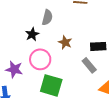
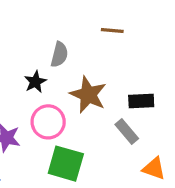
brown star: (65, 42) -> (88, 95), size x1.6

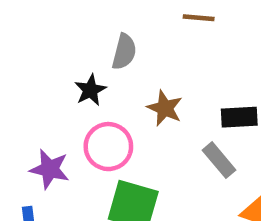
brown star: (88, 95) -> (165, 108), size x0.7

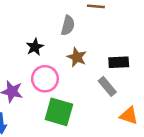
gray semicircle: (124, 52) -> (68, 25), moved

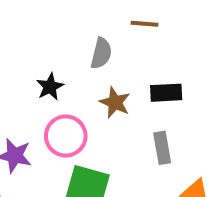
black rectangle: (119, 62) -> (166, 93), moved
gray rectangle: (107, 86) -> (162, 148), turned 30

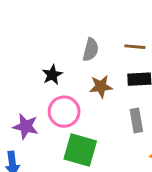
brown line: (144, 24) -> (135, 47), moved
brown star: (115, 102) -> (101, 87), turned -30

